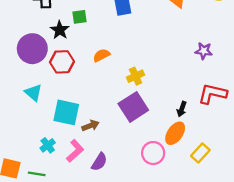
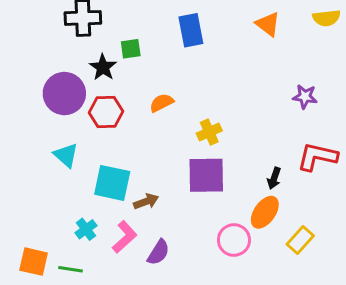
purple square: (133, 107) -> (206, 175), turned 32

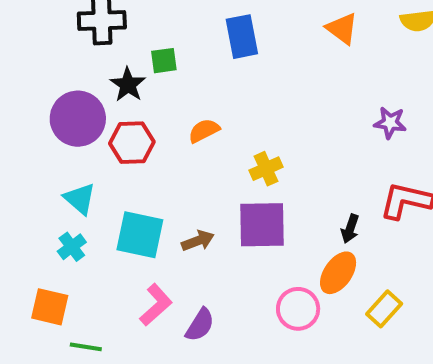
brown arrow: (146, 201) -> (198, 241), moved
cyan cross: (86, 229) -> (72, 247), moved
orange square: (34, 262) -> (50, 307), moved

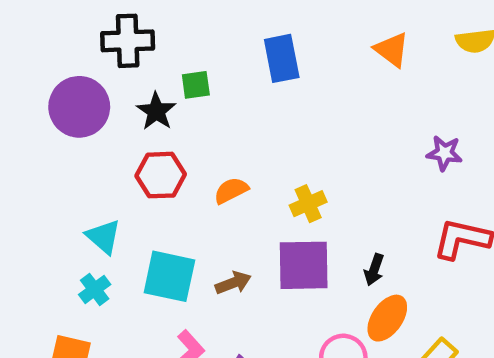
purple circle: (78, 119) -> (79, 107), moved
orange semicircle: (204, 131) -> (231, 190), moved
black arrow: (350, 229) -> (374, 270), moved

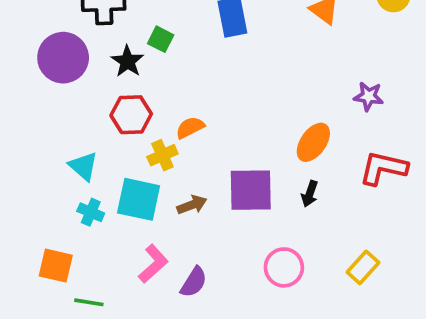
green square: (196, 85) -> (161, 39), turned 35
yellow cross: (308, 204) -> (162, 155), moved
cyan cross: (95, 289) -> (91, 212), moved, turned -30
orange ellipse: (387, 318) -> (313, 142), moved

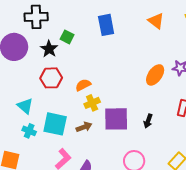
orange ellipse: (313, 142) -> (155, 75), moved
yellow cross: (162, 155) -> (92, 103), moved

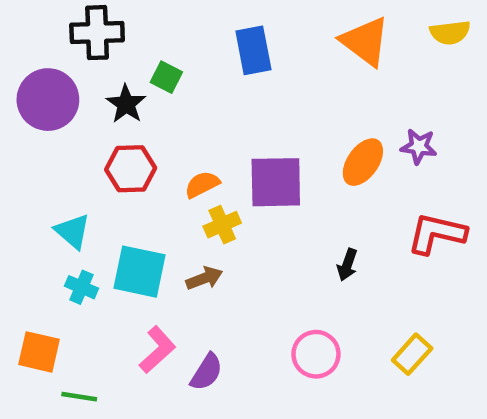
orange triangle: (156, 21) -> (365, 41), size x1.4
purple square: (116, 119) -> (276, 182), moved

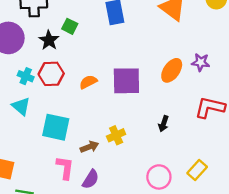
yellow cross: (222, 225) -> (116, 135), moved
brown arrow: (204, 278) -> (89, 147), moved
cyan cross: (81, 287) -> (26, 76), moved
pink L-shape: (157, 350) -> (65, 168), turned -40
pink circle: (316, 354) -> (159, 177), moved

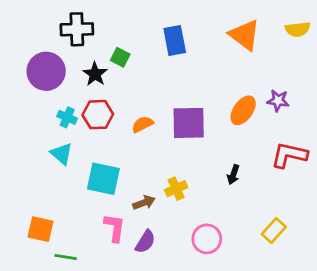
pink circle: (159, 177) -> (207, 239), moved

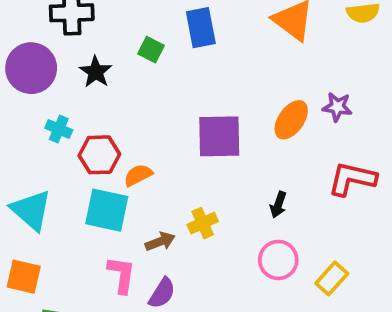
green square: (120, 57) -> (151, 50), moved
red hexagon: (98, 115) -> (99, 155), moved
orange semicircle: (143, 124) -> (138, 175), moved
cyan triangle: (61, 154) -> (31, 210), moved, size x1.4
pink circle: (207, 239) -> (278, 260), moved

